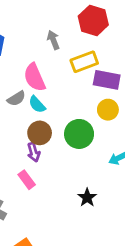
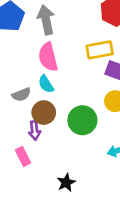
gray arrow: (53, 40) -> (46, 20), moved, size x1.5
gray semicircle: (16, 99) -> (21, 95), moved
black star: (87, 198) -> (66, 183), moved

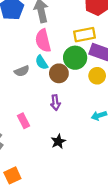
brown circle: (44, 113) -> (59, 73), moved
green circle: (82, 120) -> (75, 58), moved
purple arrow: (35, 131) -> (55, 103), moved

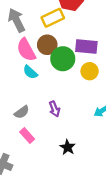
yellow rectangle: (84, 35) -> (53, 18), moved
gray semicircle: (22, 71) -> (22, 112), moved
brown circle: (59, 73) -> (47, 45), moved

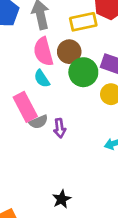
gray semicircle: (22, 112) -> (39, 122), moved
pink rectangle: (27, 135) -> (25, 107), moved, size x1.5
black star: (68, 147) -> (62, 199), moved

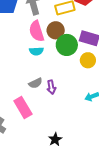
cyan semicircle: (42, 79) -> (36, 51), turned -56
pink rectangle: (25, 107) -> (23, 107), moved

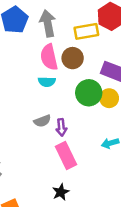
green circle: (67, 45) -> (89, 93), moved
pink rectangle: (23, 107) -> (66, 155), moved

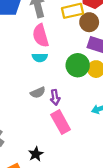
brown circle: (73, 58) -> (89, 22), moved
black star: (61, 192) -> (36, 154), moved

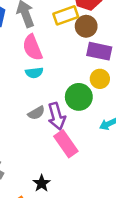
green circle: (78, 65) -> (79, 97), moved
purple arrow: (55, 97) -> (57, 116), size x1.5

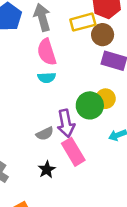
yellow circle: (100, 79) -> (105, 99), moved
gray semicircle: (36, 113) -> (45, 134), moved
black star: (42, 183) -> (47, 170), moved

